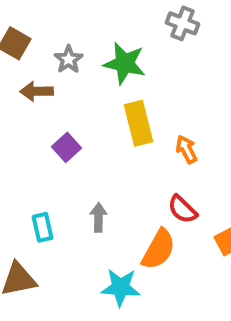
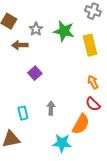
yellow rectangle: (138, 123) -> (90, 45), moved
orange arrow: (186, 149) -> (93, 82), moved

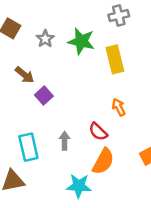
gray cross: (93, 11) -> (119, 15), turned -35
brown arrow: (20, 45) -> (25, 75), moved, turned -140
red semicircle: (93, 104) -> (98, 132), moved
cyan rectangle: (23, 113) -> (28, 147), size x1.5

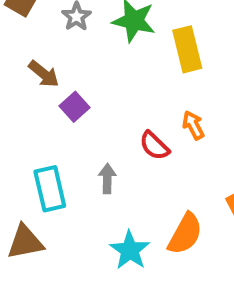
red semicircle: (98, 132) -> (154, 146), moved
orange semicircle: (103, 161) -> (185, 234), moved
cyan star: (79, 186) -> (130, 250), turned 30

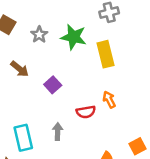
purple square: (74, 107) -> (53, 85), moved
red semicircle: (154, 146) -> (86, 112), turned -54

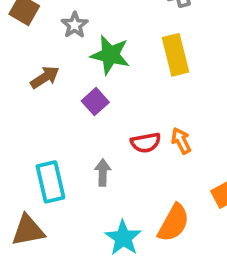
green star: (74, 37) -> (110, 55), moved
brown arrow: (20, 69) -> (45, 77), turned -72
orange arrow: (109, 100) -> (181, 141), moved

